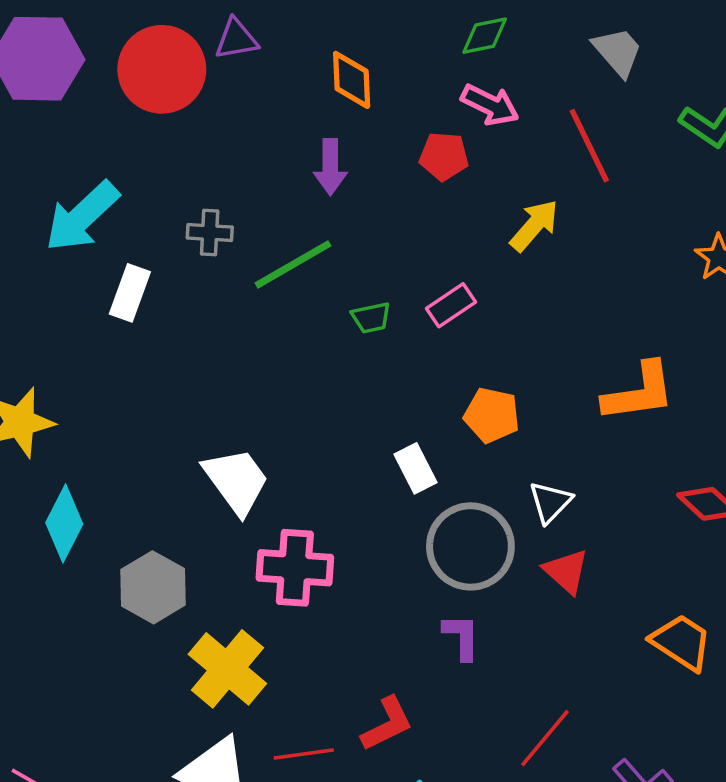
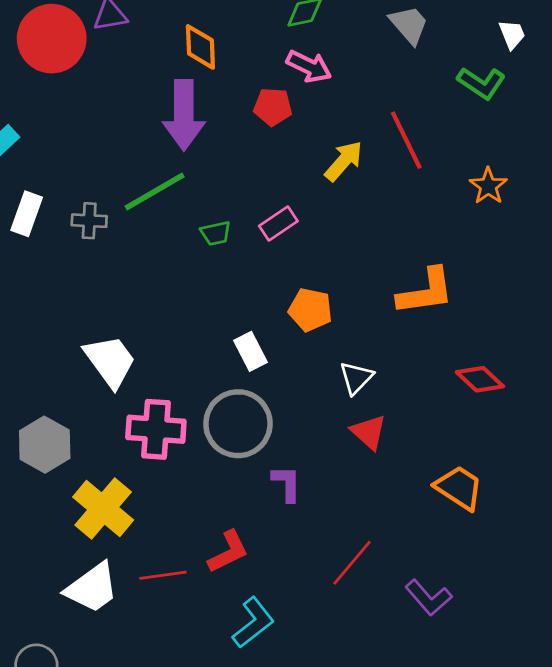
red line: (589, 146) -> (406, 140), moved
purple arrow: (330, 167) -> (184, 115), size x1.6
gray cross: (210, 233) -> (89, 221), moved
gray circle: (470, 546) -> (238, 424), moved

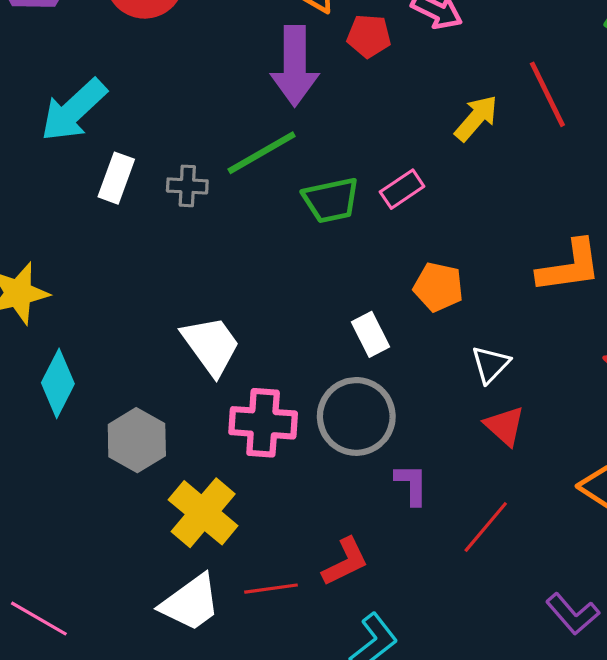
red pentagon: (273, 107) -> (369, 36), moved
green trapezoid: (216, 233) -> (331, 200), size x1.6
red line: (352, 563) -> (486, 527), moved

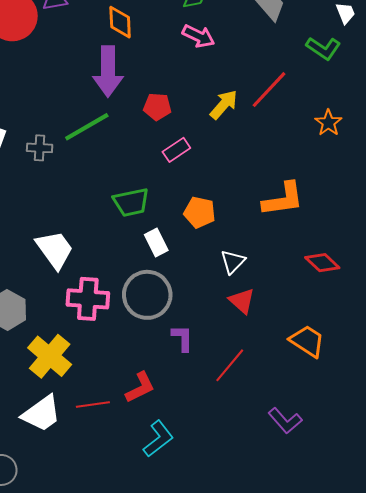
red pentagon: (369, 36) -> (157, 107), moved
red line: (547, 94) -> (269, 90), turned 69
green trapezoid: (331, 200) -> (131, 202), moved

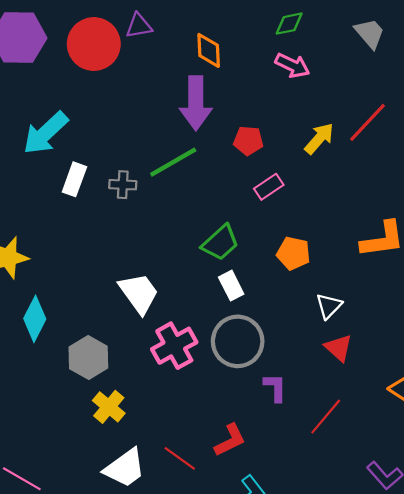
green trapezoid: (131, 202) -> (220, 243), turned -30
white rectangle: (156, 243) -> (231, 286), moved
pink cross: (88, 299) -> (174, 346), turned -33
yellow cross: (50, 356) -> (109, 407), moved, size x0.7
red line: (93, 405) -> (180, 458), turned 44

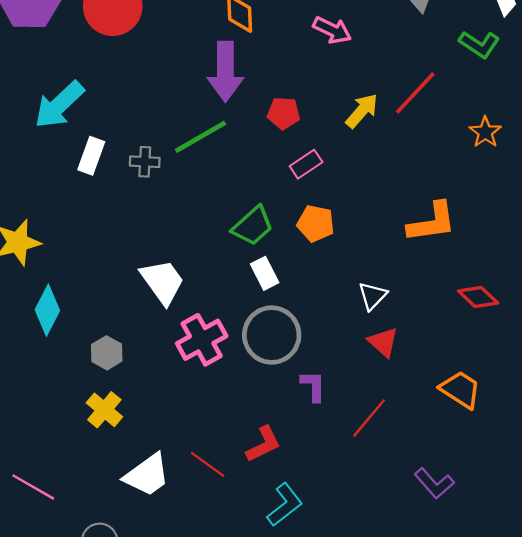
orange pentagon: (293, 253) -> (316, 223), moved
gray hexagon: (88, 357) -> (107, 353), size x0.7
yellow cross: (109, 407) -> (104, 410), moved

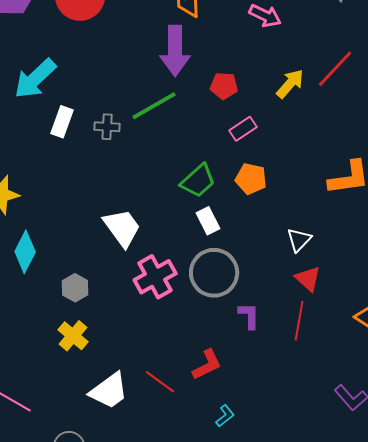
red line: (369, 418) -> (299, 321), moved, turned -30
cyan L-shape: (285, 505) -> (225, 416), size x0.6

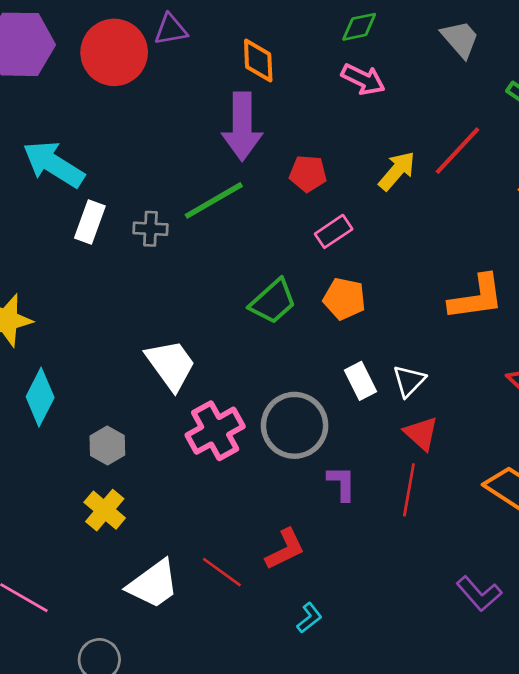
cyan arrow: (35, 79) -> (54, 164), turned 75
white rectangle: (208, 221) -> (361, 381), moved

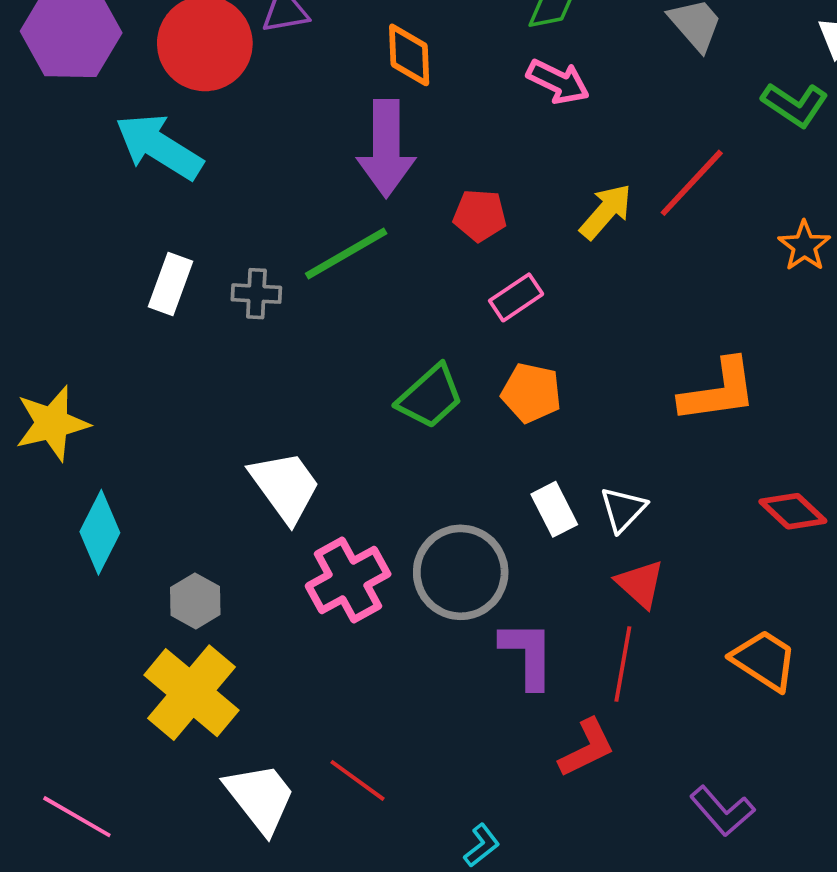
cyan arrow: (54, 164) -> (159, 147), moved
purple L-shape: (342, 483) -> (528, 654), size x1.4
yellow cross: (105, 510) -> (191, 693), size x1.6
red L-shape: (285, 549) -> (587, 748), moved
white trapezoid: (153, 584) -> (260, 798), turned -92

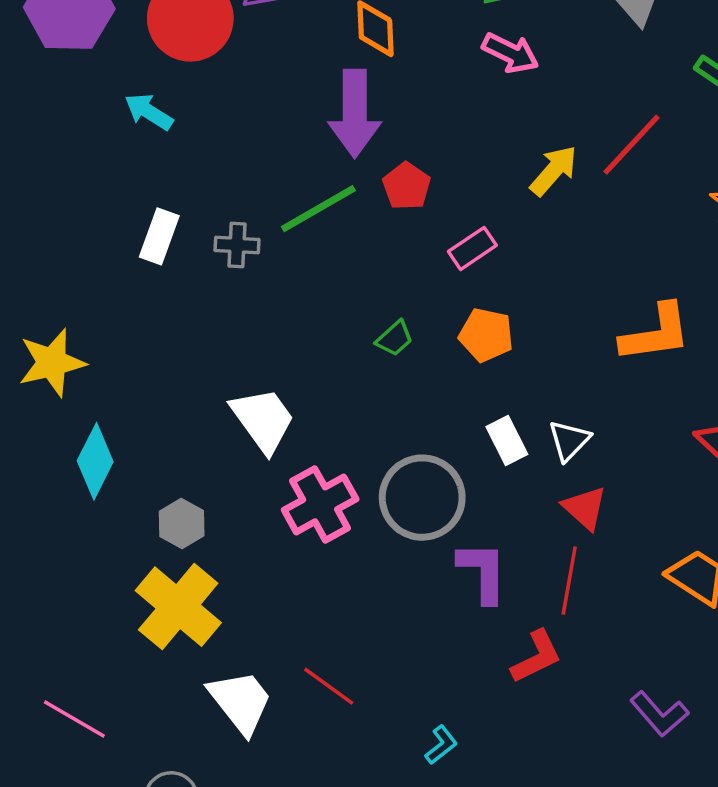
cyan arrow: (159, 147) -> (149, 112), size x0.6
red pentagon: (480, 215) -> (407, 186), moved, turned 30
green trapezoid: (430, 397) -> (394, 338), size x0.6

